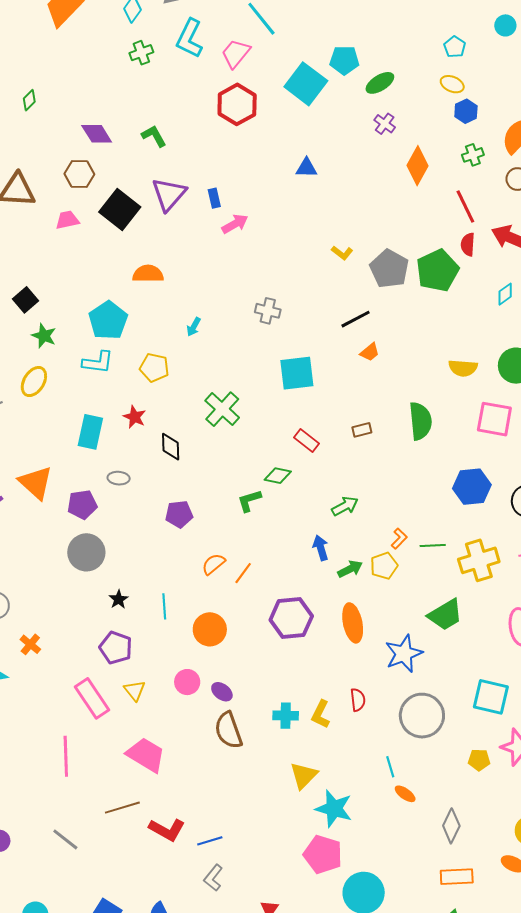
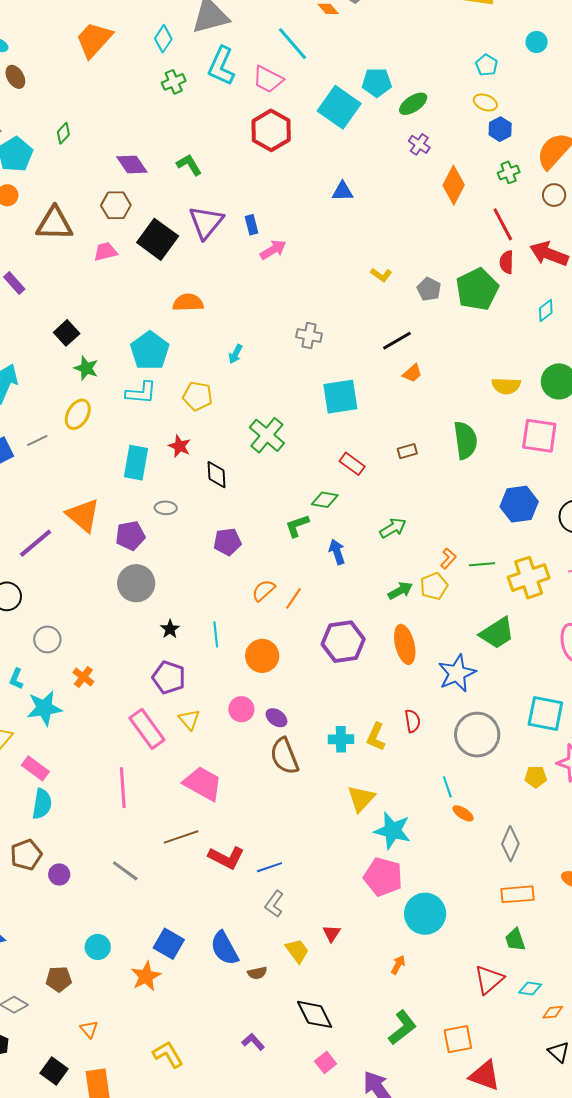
pink trapezoid: (236, 53) -> (268, 79), turned -100
gray pentagon: (389, 269) -> (429, 289), size x0.6
blue arrow: (321, 548) -> (337, 552), moved

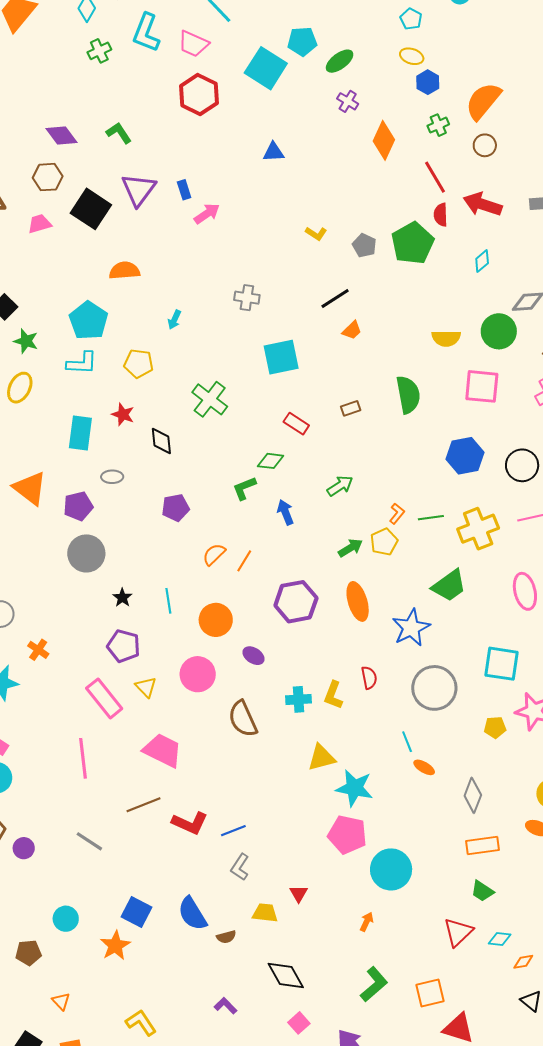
pink circle: (241, 709) -> (198, 674), size x1.4
purple ellipse: (276, 718) -> (254, 656), moved
yellow triangle: (361, 799) -> (322, 758), turned 36
green trapezoid: (515, 940) -> (482, 891), turned -35
yellow trapezoid: (297, 951) -> (265, 913), turned -44

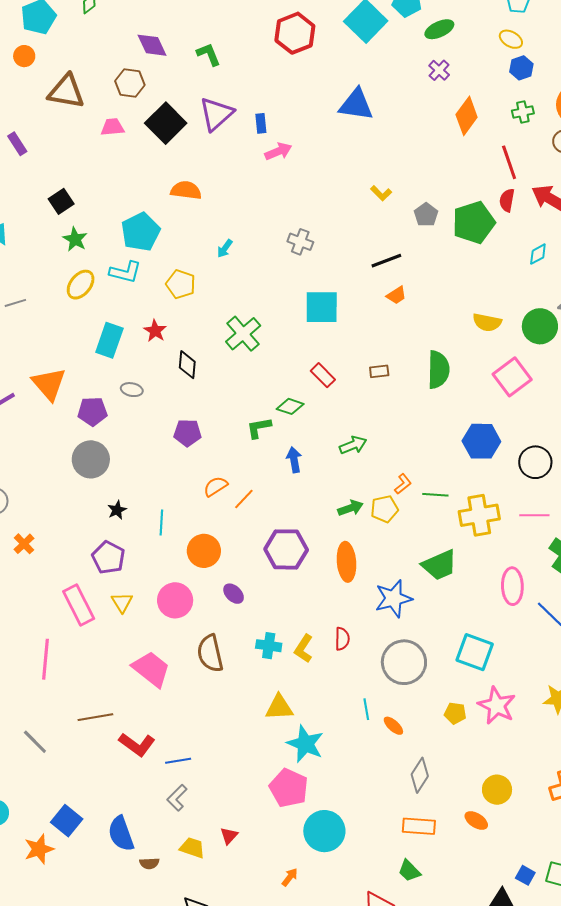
blue triangle: (273, 152) -> (356, 105), size x1.6
pink square: (482, 386) -> (512, 377), turned 36
yellow ellipse: (20, 388) -> (81, 285), moved
pink trapezoid: (163, 750) -> (151, 669), moved
orange ellipse: (424, 767) -> (393, 726), moved

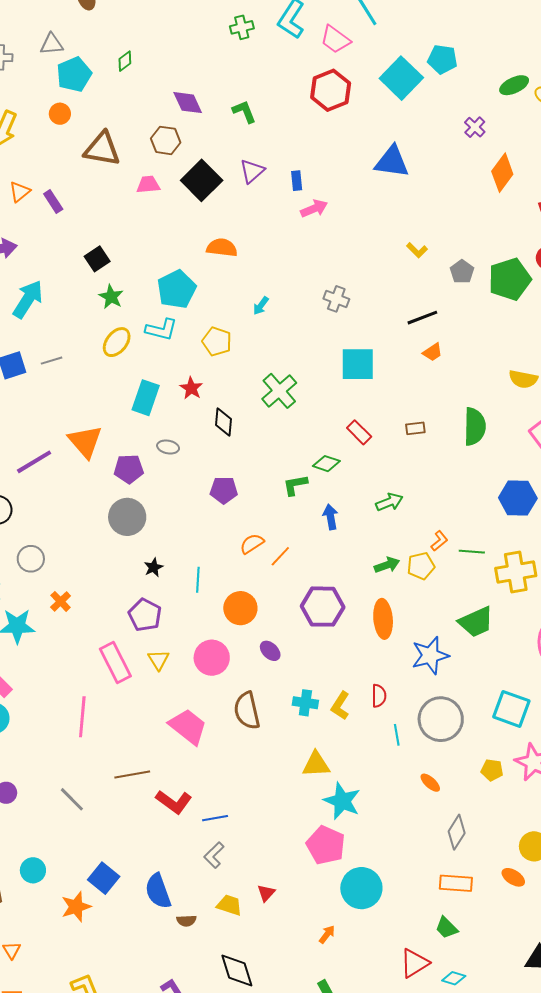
green ellipse: (439, 29) -> (514, 85), moved
purple triangle: (216, 114) -> (252, 171), size x0.7
cyan line: (366, 709) -> (397, 735), moved

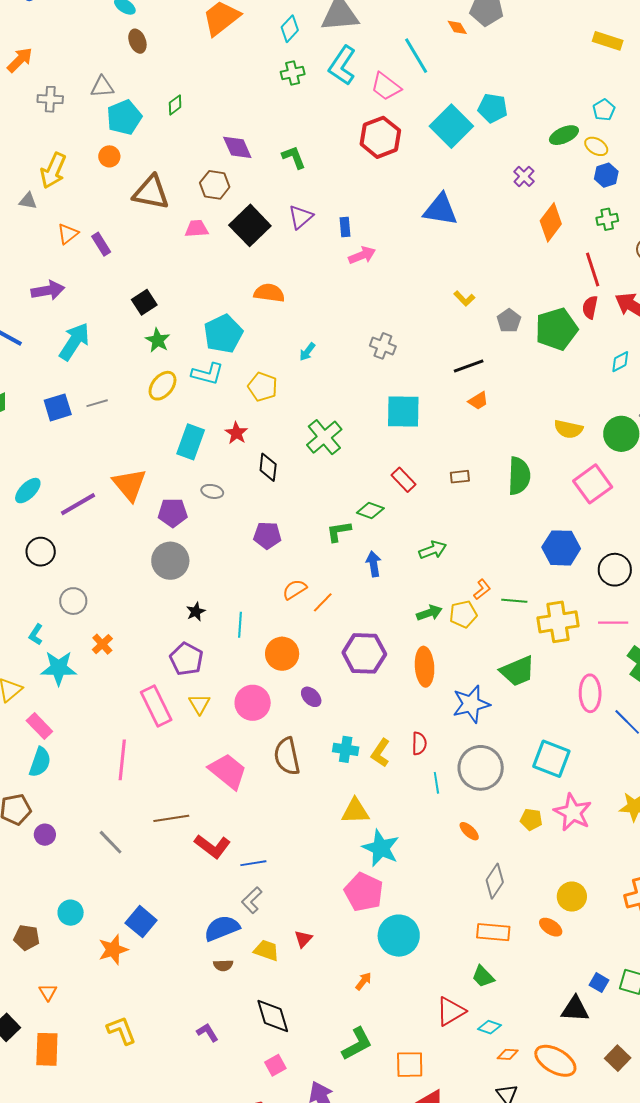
blue semicircle: (158, 891) -> (222, 928), moved, turned 87

